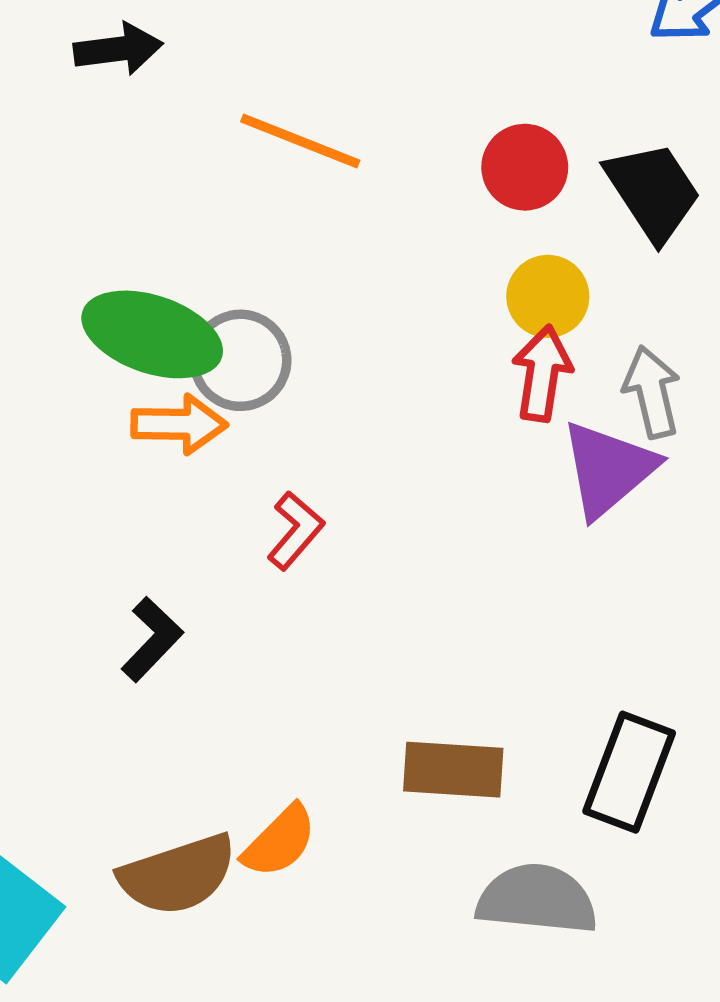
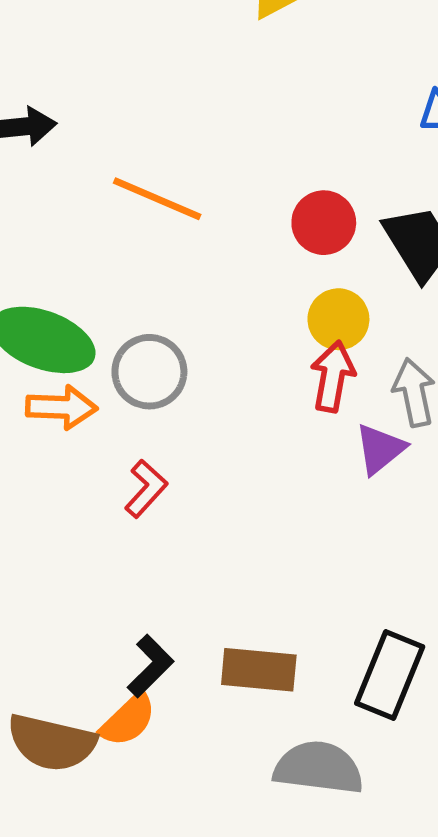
gray circle: (240, 360) -> (149, 372), moved
purple triangle: (608, 469) -> (380, 449), size x0.7
black L-shape: (152, 639) -> (150, 666), moved
brown semicircle: (178, 875) -> (52, 743), turned 30

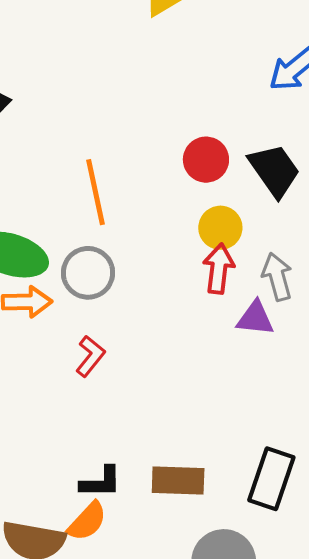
orange line: (157, 199) -> (96, 192), moved, turned 58
purple triangle: (380, 449) -> (255, 318), turned 48
black L-shape: (150, 666) -> (101, 482), turned 48

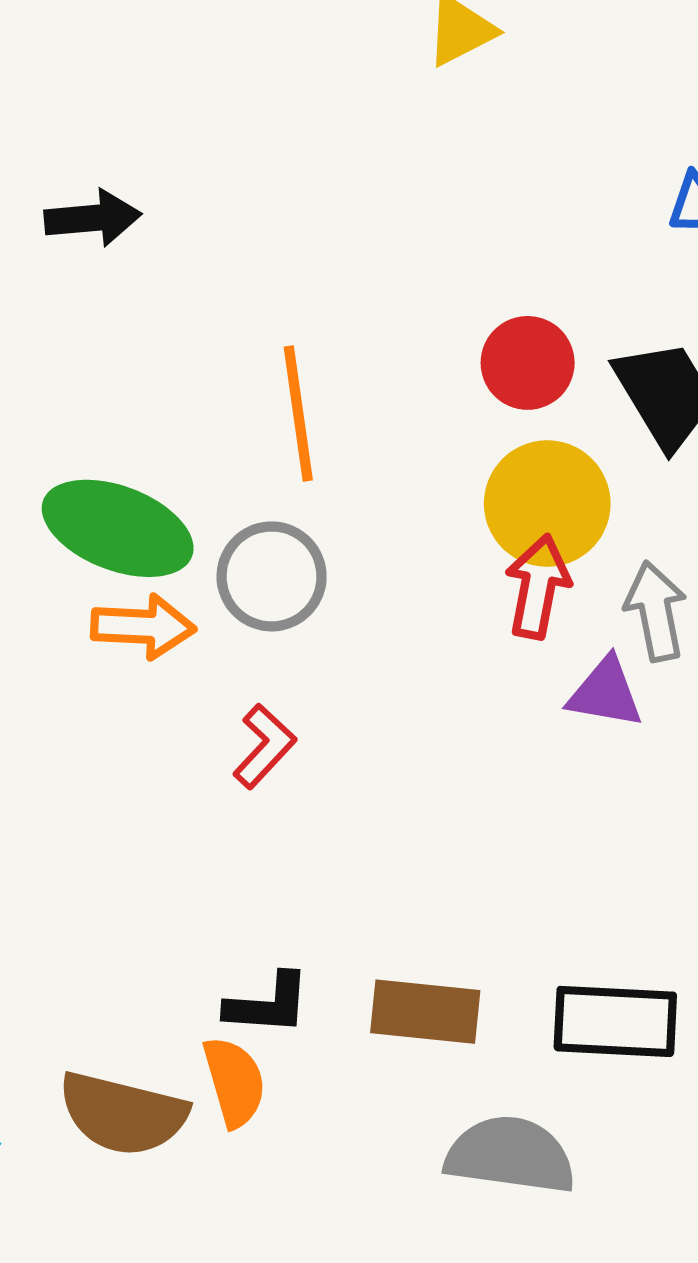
yellow circle: (220, 228) -> (547, 504), size x1.4
black rectangle: (271, 479) -> (615, 1021), turned 70
orange semicircle: (87, 521) -> (234, 1082), turned -63

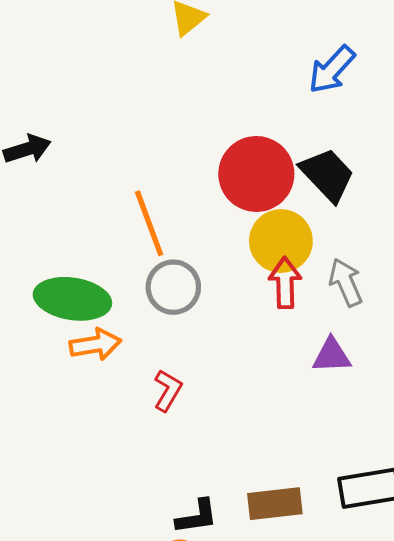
red circle: (528, 363) -> (256, 174), size x1.6
gray circle: (272, 576) -> (173, 287), moved
purple triangle: (605, 693) -> (332, 355), moved

